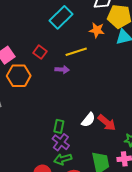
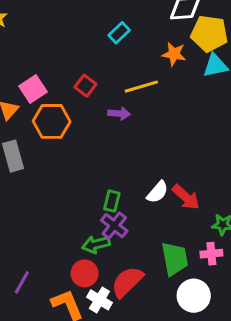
cyan rectangle: (61, 17) -> (119, 33), size x0.6
green arrow: (63, 159) -> (96, 244), moved

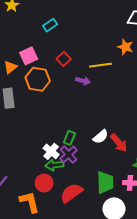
cyan rectangle: (119, 33) -> (50, 25), moved
white cross: (99, 300) -> (51, 151), moved

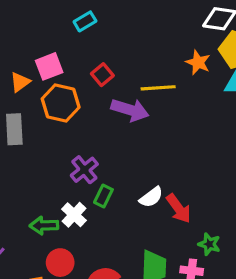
purple arrow: (83, 81) -> (130, 110), size x1.6
purple cross: (68, 154) -> (84, 170), moved
green arrow: (54, 165) -> (44, 225), moved

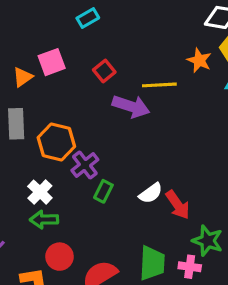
orange hexagon: (61, 103) -> (56, 142), moved
white cross: (74, 215) -> (40, 192), moved
green star: (209, 244) -> (208, 241), size x1.4

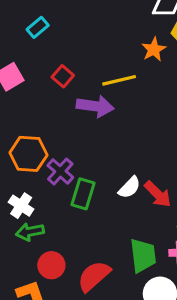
orange star: (199, 60) -> (154, 49), turned 30
green rectangle: (103, 191) -> (83, 194), size x1.4

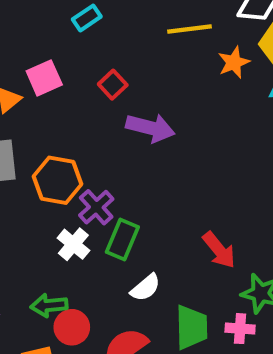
yellow line: (119, 80) -> (189, 29), moved
white semicircle: (129, 187) -> (145, 288), moved
white cross: (21, 206) -> (73, 244), moved
green arrow: (30, 232) -> (49, 305), moved

